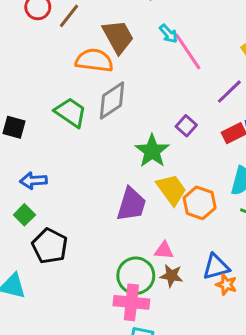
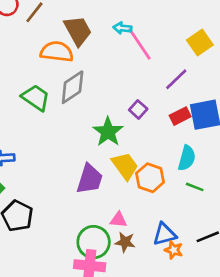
cyan arrow: (168, 34) -> (122, 28), turned 138

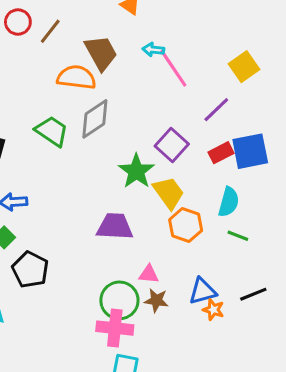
purple square: (138, 109) -> (172, 145), size x1.5
yellow trapezoid: (125, 166) -> (169, 193), moved
purple trapezoid: (90, 179) -> (115, 227), turned -104

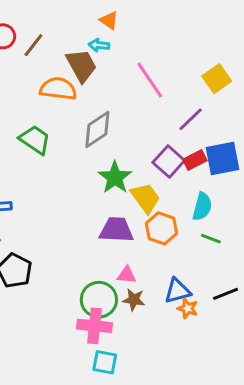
cyan arrow: (153, 50) -> (99, 45), moved
gray diamond: (95, 119) -> (97, 129), moved
purple square: (172, 145) -> (169, 161), moved
purple trapezoid: (115, 227) -> (116, 230), moved

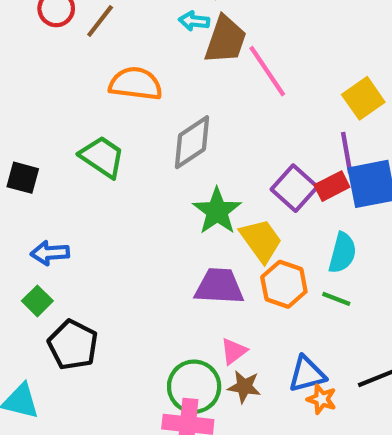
brown trapezoid: (81, 65) -> (225, 40), moved, turned 48
yellow square: (217, 79) -> (363, 98), moved
purple line: (191, 119) -> (347, 153), moved, turned -56
green line: (211, 239) -> (336, 299), moved
pink triangle: (127, 275) -> (234, 351), turned -42

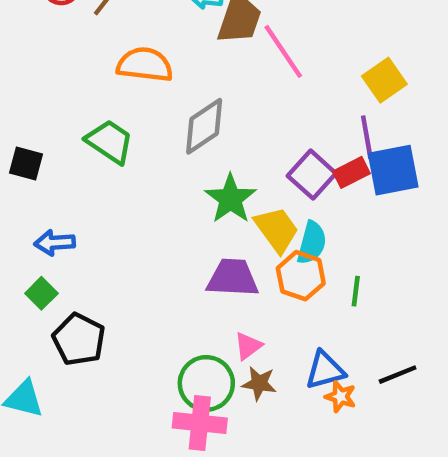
cyan semicircle: (342, 253) -> (312, 243), moved
green line: (336, 299) -> (356, 291), turned 76

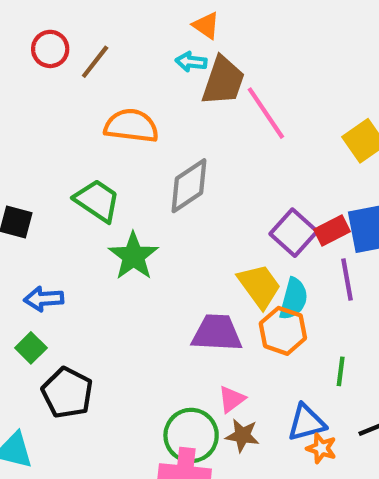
purple line: (367, 137) -> (347, 280), moved
green star: (231, 199) -> (133, 256), moved
green line: (356, 291) -> (341, 371), moved

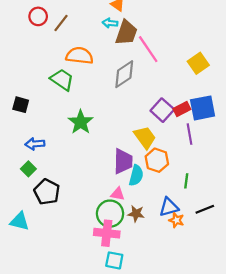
gray diamond: (189, 186) -> (124, 74), moved
green trapezoid: (97, 201) -> (62, 80), moved
cyan semicircle: (294, 299) -> (136, 175), moved
purple trapezoid: (217, 333) -> (123, 161), turned 88
pink triangle: (232, 399) -> (118, 194), moved, turned 48

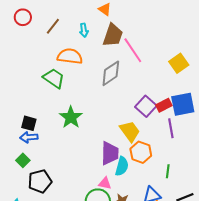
red circle: (38, 16) -> (23, 17), moved
cyan arrow: (110, 23) -> (84, 30), moved, turned -104
black square: (21, 105) -> (29, 123), moved
black pentagon: (47, 192) -> (40, 181), turned 30

